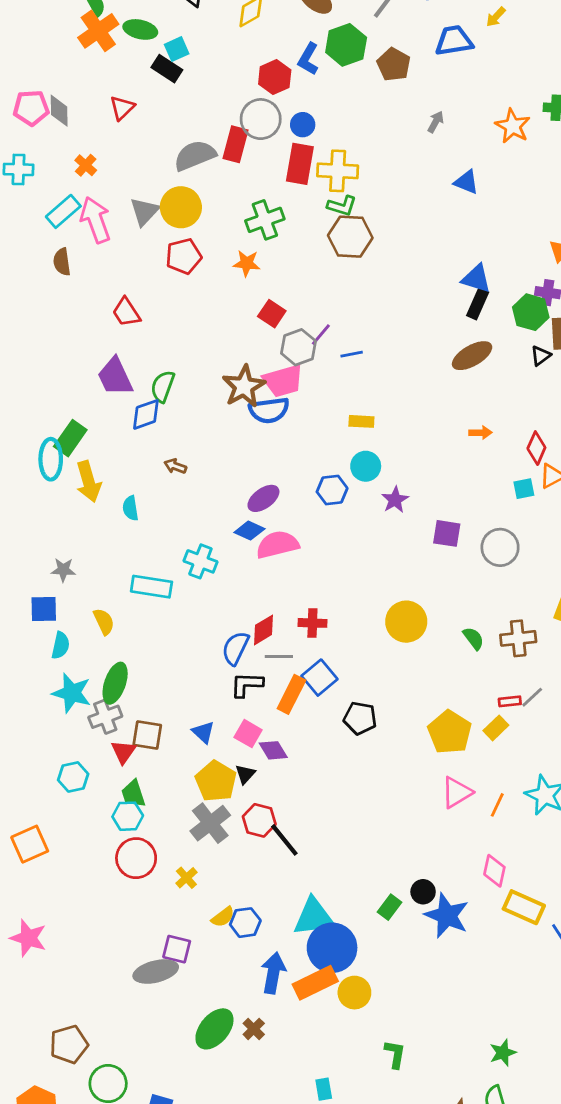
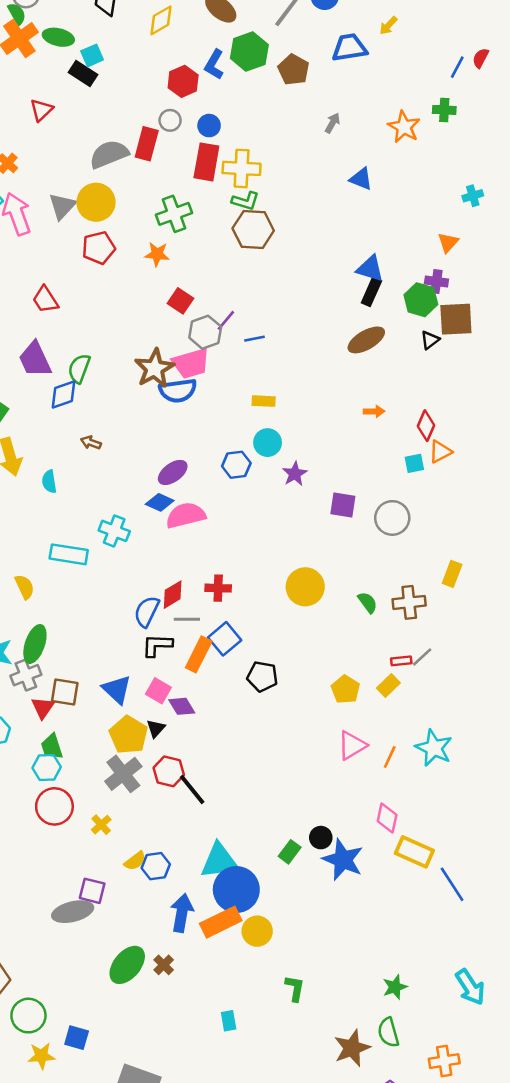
gray circle: (261, 119) -> (170, 120), size x0.6
blue triangle: (203, 732) -> (117, 689), size x1.4
yellow pentagon: (450, 732) -> (345, 689), size x0.7

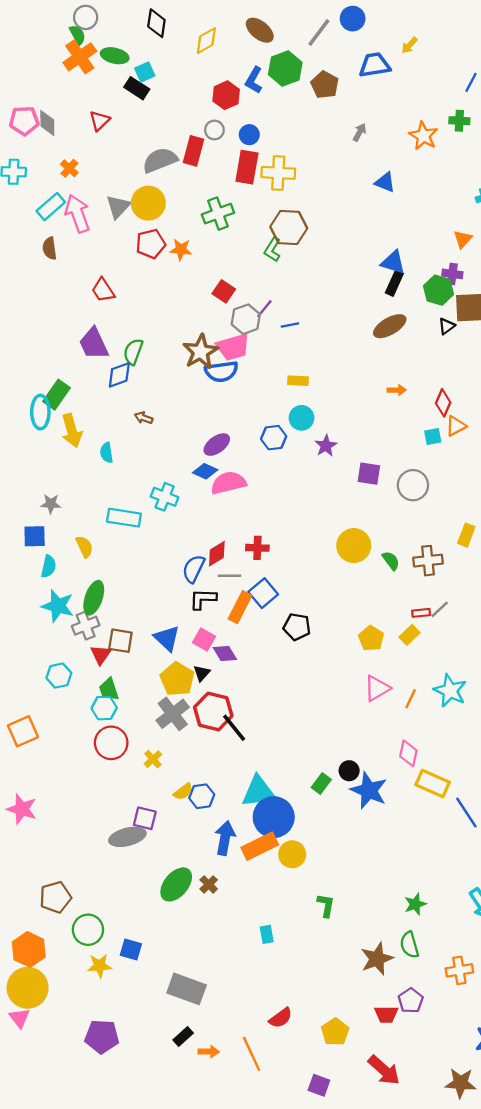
green L-shape: (245, 201) -> (272, 250), moved, turned 105
orange star: (157, 254) -> (181, 250), moved
yellow circle: (305, 587) -> (354, 546), moved
red hexagon: (169, 771) -> (213, 712), size x1.4

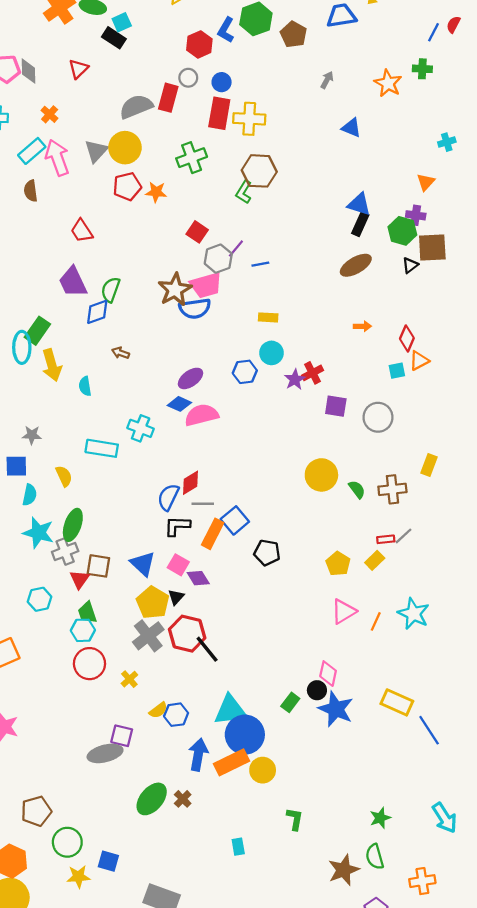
red cross: (257, 548) -> (313, 373), moved, turned -30
pink diamond: (408, 753) -> (328, 674), moved

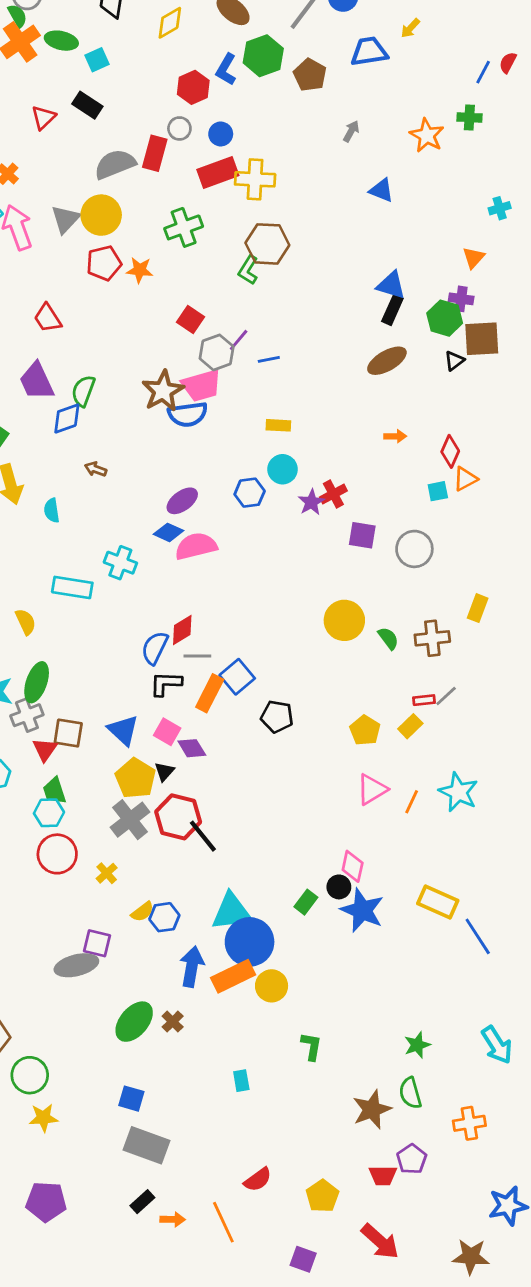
black rectangle: (114, 38) -> (87, 105), moved
red rectangle: (219, 113) -> (218, 172), turned 60
blue square: (108, 861) -> (131, 1099), moved

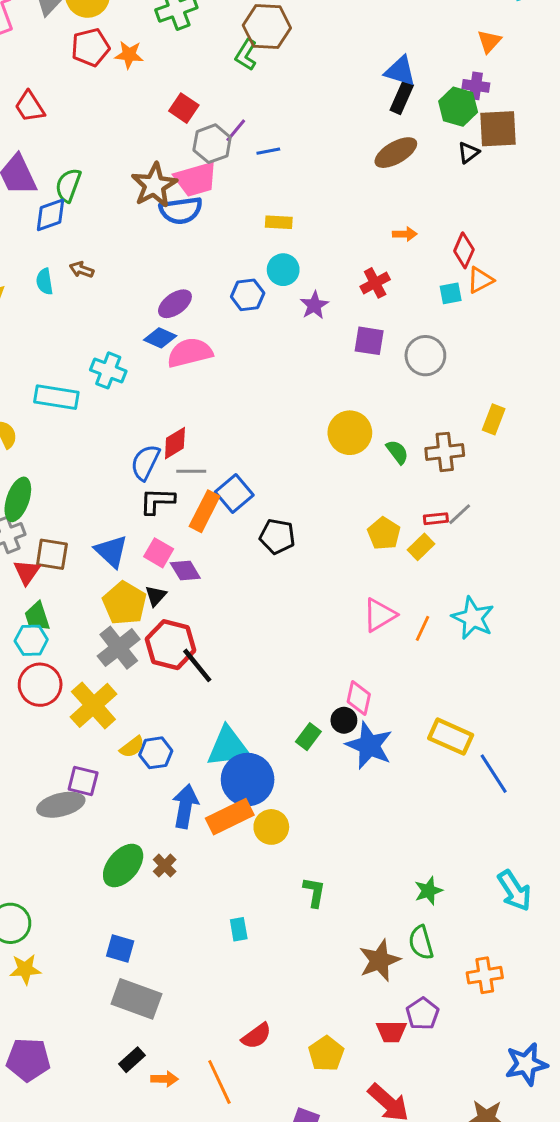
red cross: (333, 494) -> (375, 283), moved
cyan semicircle: (52, 510) -> (45, 282), moved
yellow pentagon: (365, 730) -> (384, 533), moved
yellow cross: (107, 873) -> (93, 705), size x2.0

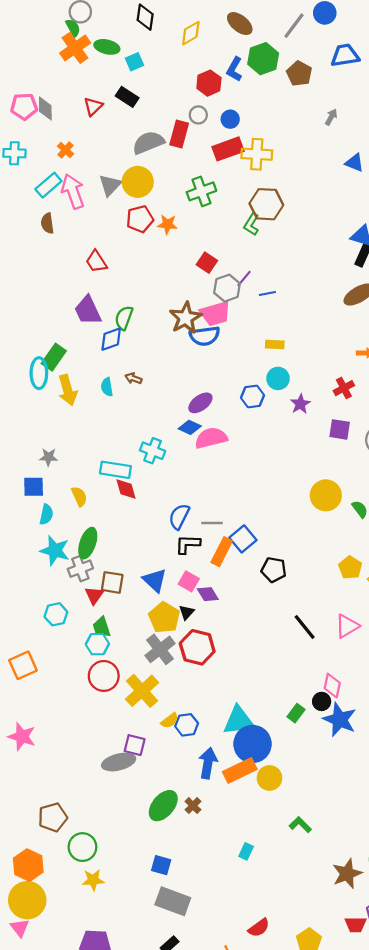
red diamond: (175, 443) -> (126, 489), moved, turned -75
black line: (197, 665) -> (305, 627), moved
green L-shape: (314, 892) -> (300, 825), turned -55
cyan rectangle: (239, 929) -> (246, 851), turned 35

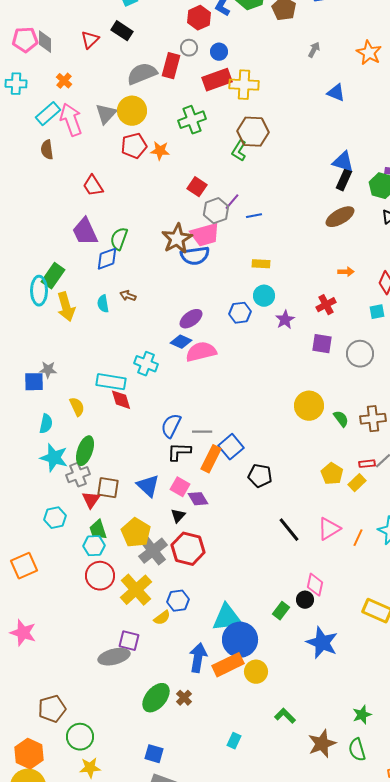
blue square: (34, 487) -> (34, 382), moved
yellow pentagon: (164, 618) -> (136, 533), moved
blue star: (340, 720) -> (322, 643), moved
blue hexagon: (187, 725) -> (178, 601), moved
brown star: (347, 874) -> (322, 744), moved

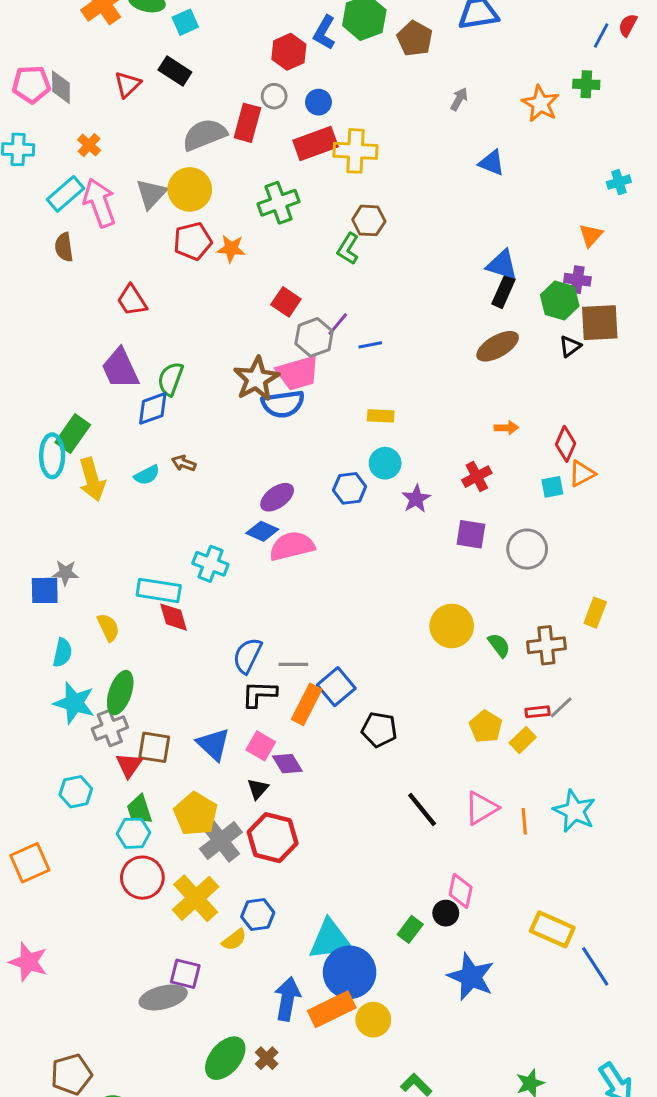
brown hexagon: (253, 132) -> (369, 220), size x0.7
cyan semicircle: (103, 304) -> (147, 475), turned -108
orange line: (358, 538) -> (524, 821), turned -30

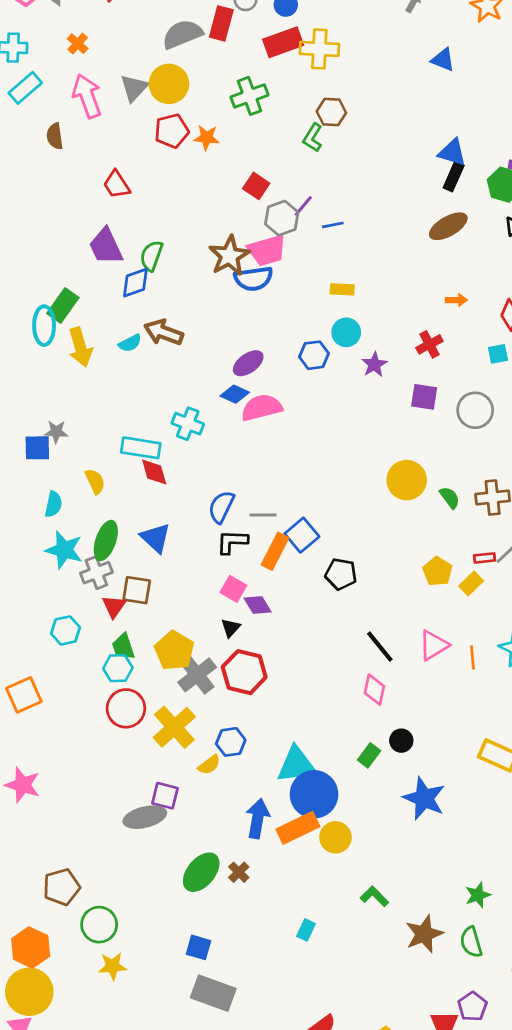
cyan rectangle: (65, 194) -> (25, 88), moved
brown arrow: (184, 463) -> (164, 332), size x1.8
blue triangle: (213, 744) -> (156, 538), moved
pink diamond: (461, 891) -> (374, 690), moved

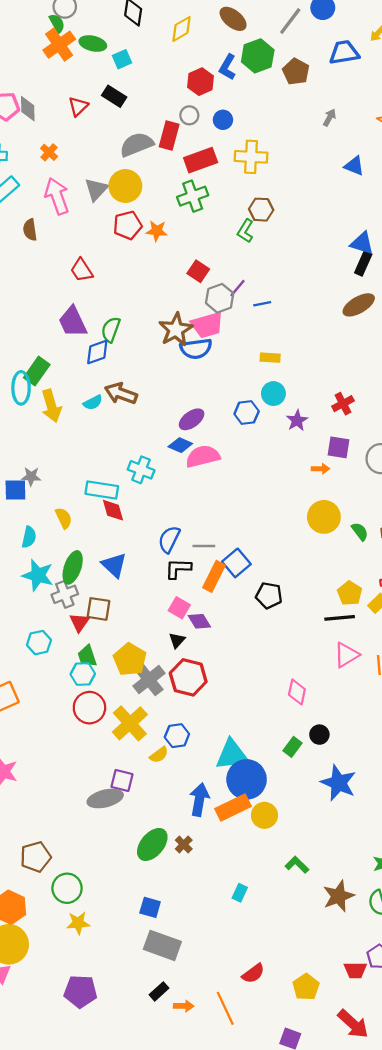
red rectangle: (283, 42) -> (201, 160), moved
orange arrow: (456, 300) -> (321, 469), moved
black line: (380, 647) -> (340, 618), moved, turned -56

